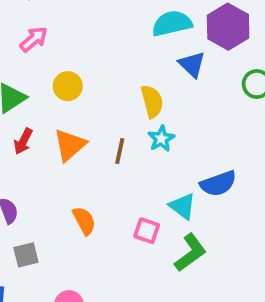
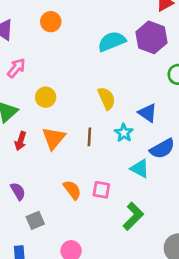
blue triangle: (192, 64) -> (148, 113), moved
cyan star: (161, 139) -> (124, 133), moved
pink square: (147, 231) -> (101, 190), moved
green L-shape: (190, 253) -> (133, 216), moved

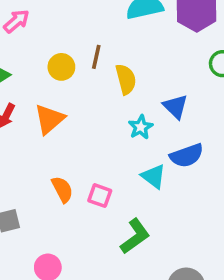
yellow circle: (46, 97) -> (61, 67), moved
brown line: (89, 137) -> (96, 57), moved

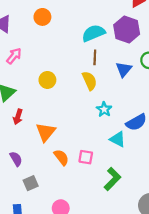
brown line: (96, 57) -> (95, 57), moved
blue triangle: (175, 107) -> (124, 69), moved, turned 35
orange triangle: (49, 119) -> (46, 132), moved

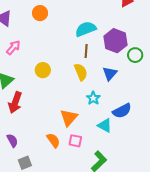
purple hexagon: (127, 29) -> (115, 41), moved
blue triangle: (124, 69) -> (110, 74), moved
red arrow: (18, 117) -> (15, 103), size x1.5
orange triangle: (46, 132) -> (69, 118), moved

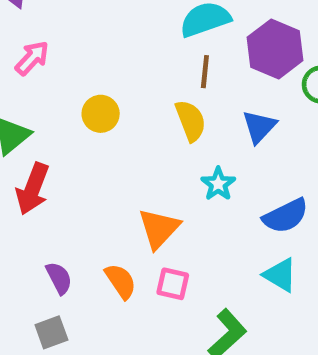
cyan triangle: (105, 125) -> (280, 275), moved
purple semicircle: (12, 141) -> (59, 278), moved

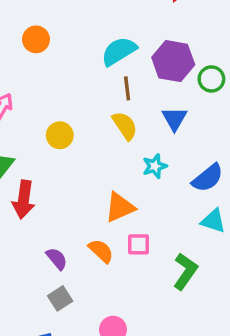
cyan star: (218, 184) -> (155, 166), turned 30
orange triangle: (159, 228) -> (120, 207), turned 36

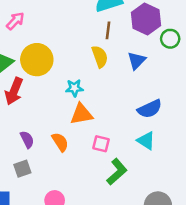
yellow circle: (60, 135) -> (37, 60), moved, size x1.6
cyan star: (155, 166) -> (74, 88), moved
pink square: (138, 244) -> (101, 144), moved

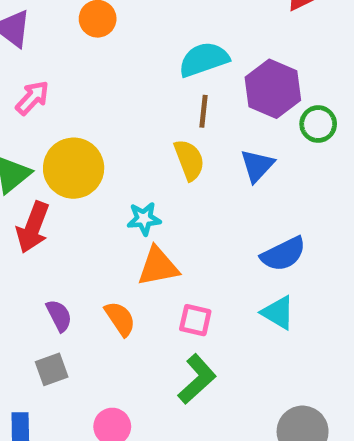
green L-shape: (117, 172) -> (197, 379), moved

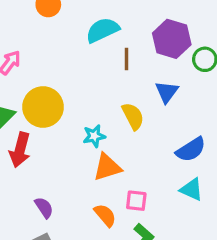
cyan semicircle: (204, 59) -> (102, 30), moved
yellow semicircle: (189, 160) -> (133, 116), moved
orange semicircle: (120, 319) -> (105, 215), moved

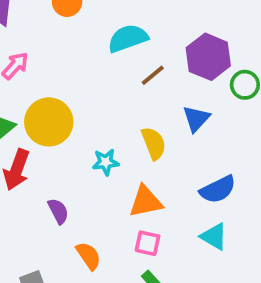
brown line: (127, 59) -> (153, 75), turned 45
orange triangle: (107, 167) -> (146, 202), moved
purple semicircle: (44, 208) -> (58, 211), moved
orange semicircle: (105, 215) -> (88, 256), moved

